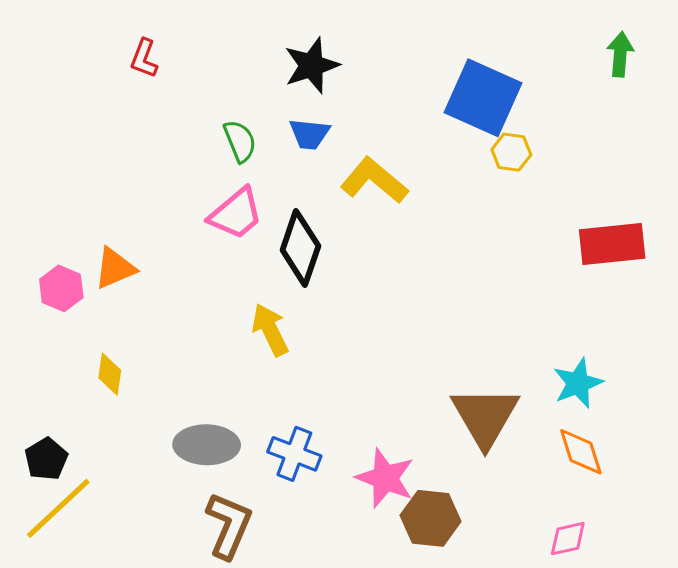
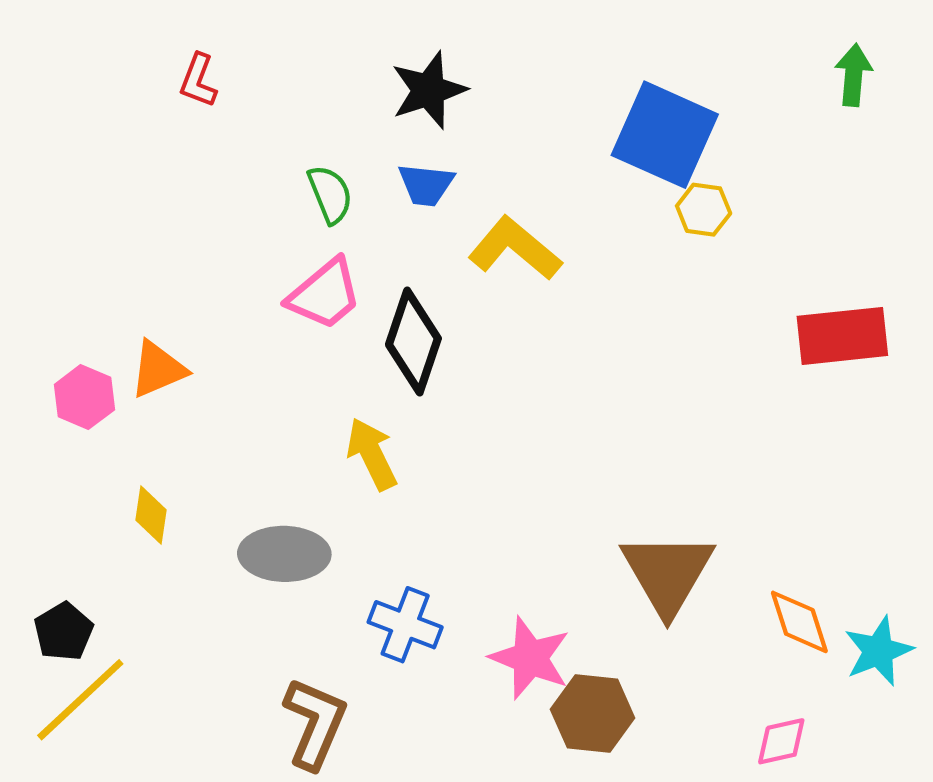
cyan star: (578, 383) -> (878, 651), moved
gray ellipse: (207, 445) -> (284, 554), moved

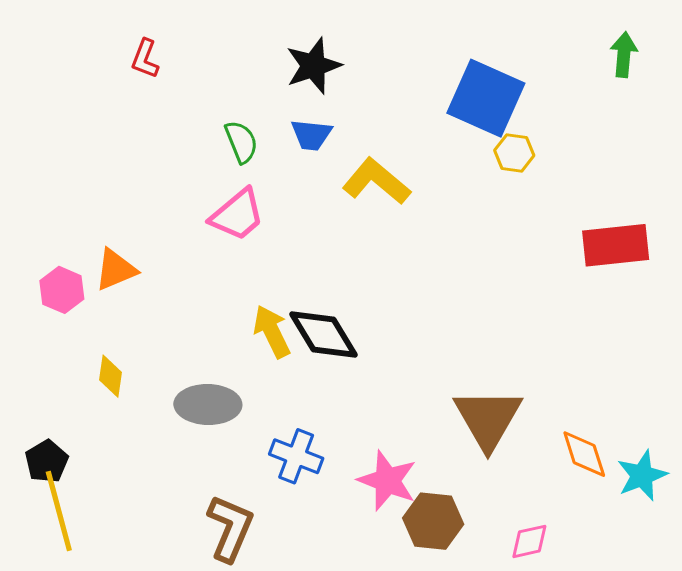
black diamond: (413, 341) -> (324, 335), moved, turned -50
yellow line: (80, 700) -> (59, 511), turned -62
pink diamond: (781, 741) -> (529, 541), moved

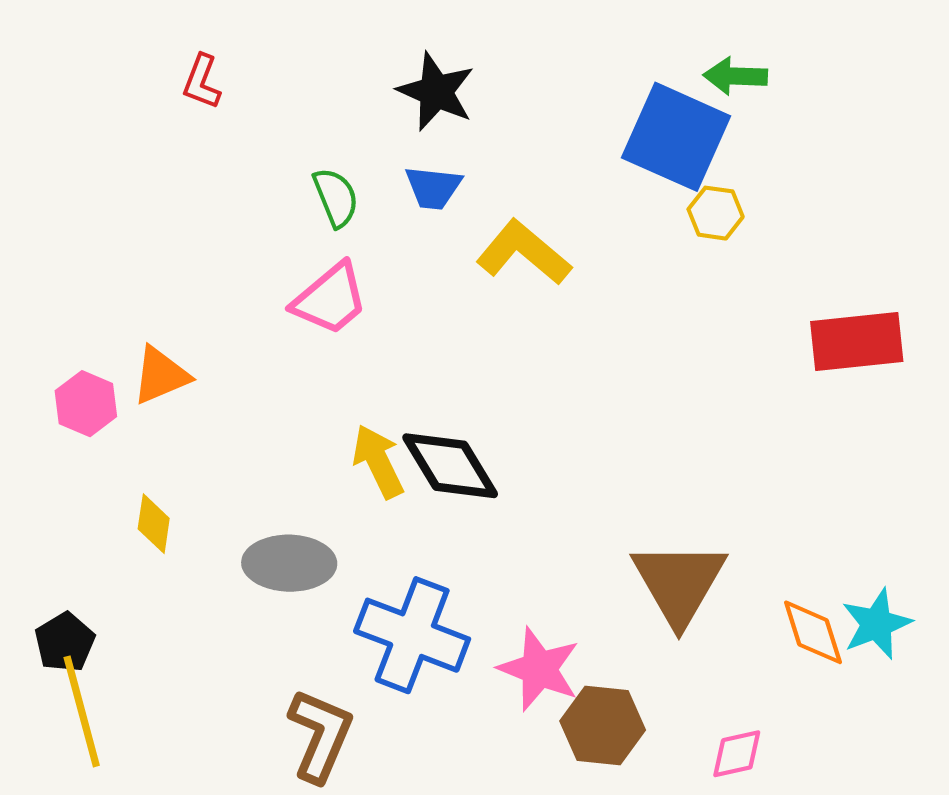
green arrow: (624, 55) -> (735, 76), moved, turned -93
black star: (313, 66) -> (436, 92), turned -30
blue cross: (296, 456) -> (412, 635), size x1.5
cyan star: (642, 476) -> (877, 624), moved

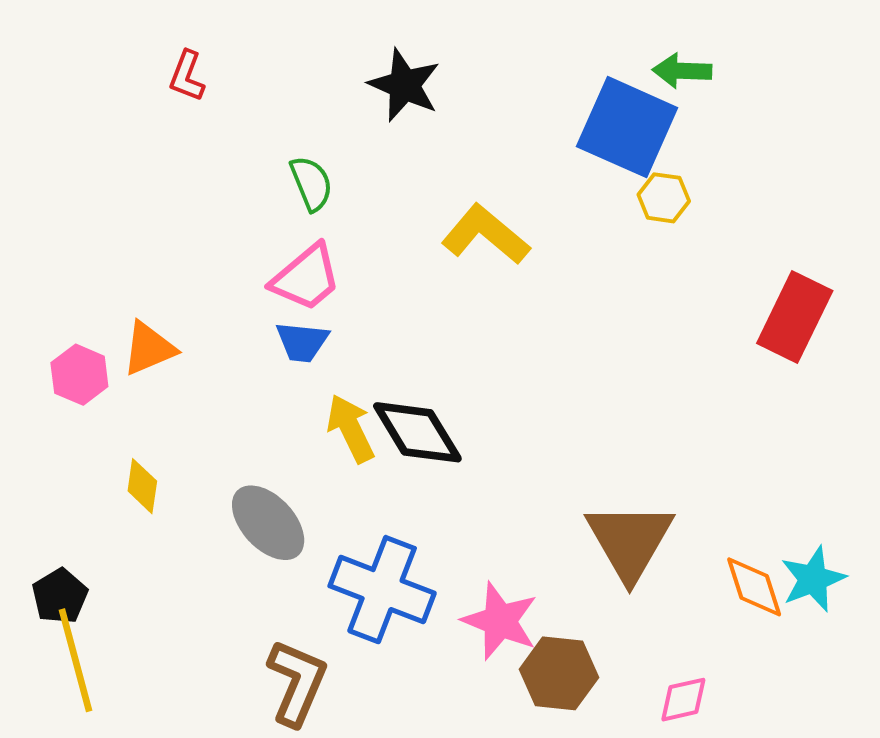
blue trapezoid: (433, 188) -> (302, 342), moved
red rectangle: (857, 342) -> (795, 317), turned -58
gray ellipse: (289, 563) -> (268, 523), turned 46

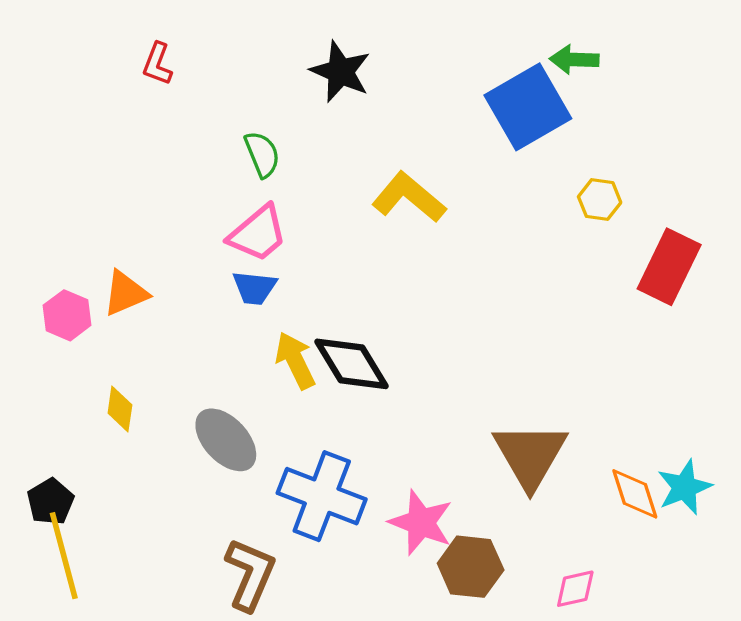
blue square: (627, 127) -> (528, 107), turned 36
yellow hexagon: (664, 198) -> (600, 200), moved

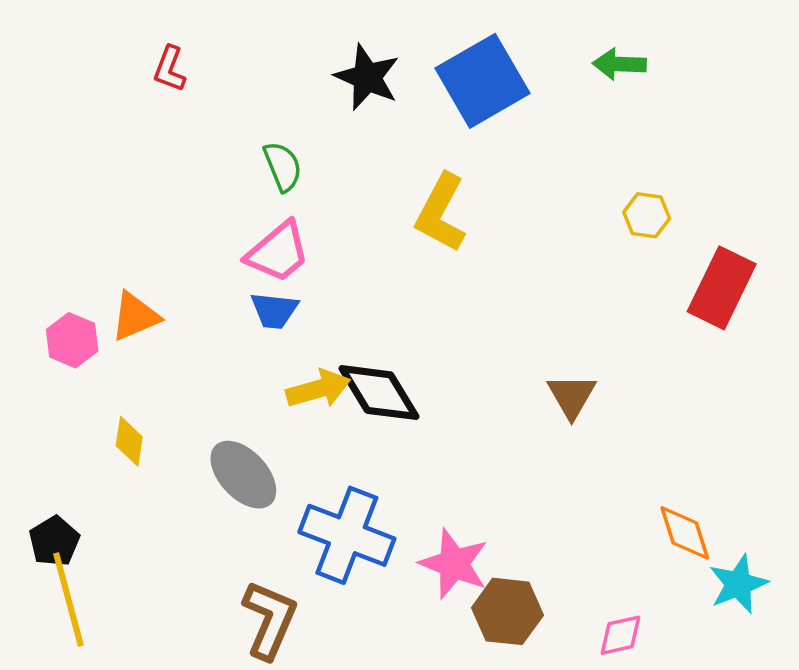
blue square: (528, 107) -> (483, 81), moved
yellow L-shape: (409, 197) -> (441, 213), turned -102
yellow arrow: (295, 360) -> (318, 389), turned 100
brown triangle: (530, 455) -> (572, 396), moved, size x0.6
cyan star: (684, 487) -> (738, 584), moved

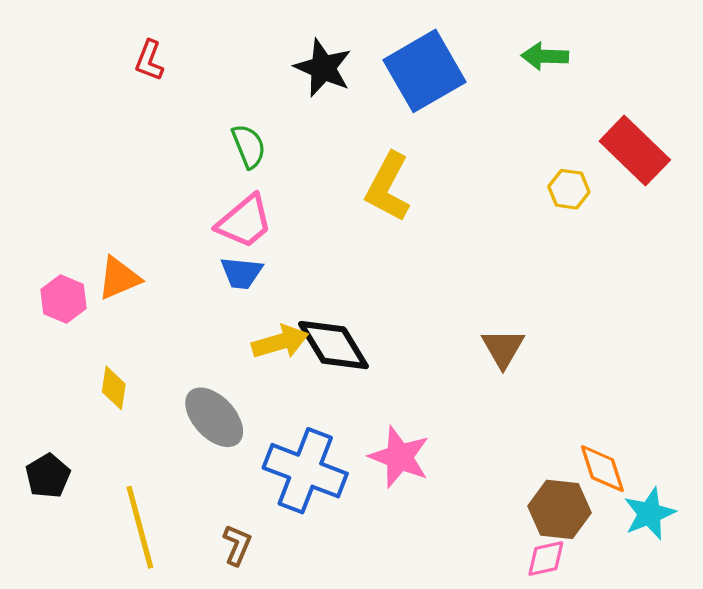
red rectangle: (722, 288) -> (635, 150), moved, turned -72
pink star: (454, 564) -> (399, 457), moved
yellow line: (68, 600) -> (140, 527), moved
brown hexagon: (507, 611) -> (559, 509), moved
brown L-shape: (270, 620) -> (237, 545), size x0.6

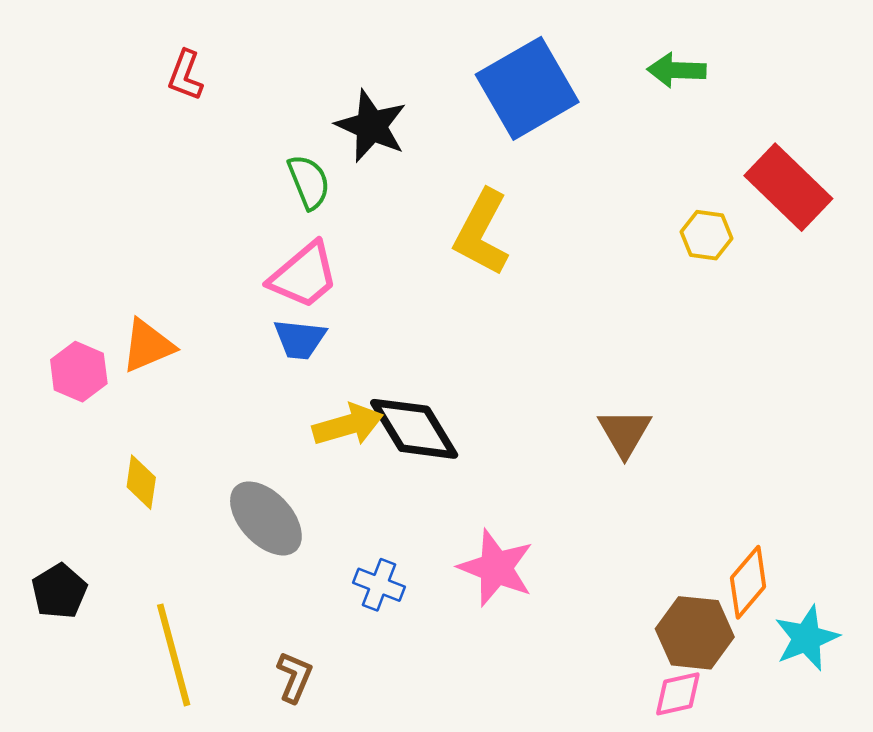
black star: (323, 68) -> (371, 126), moved
orange diamond: (602, 469) -> (748, 582), turned 58
blue cross: (305, 471) -> (379, 585), size x0.5

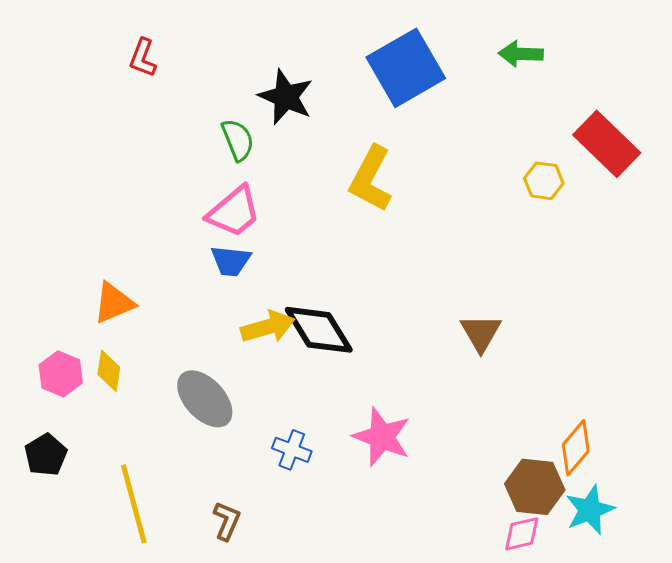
orange triangle: (148, 346) -> (114, 303), moved
pink hexagon: (79, 372) -> (61, 374), moved
cyan star: (807, 638) -> (590, 510), moved

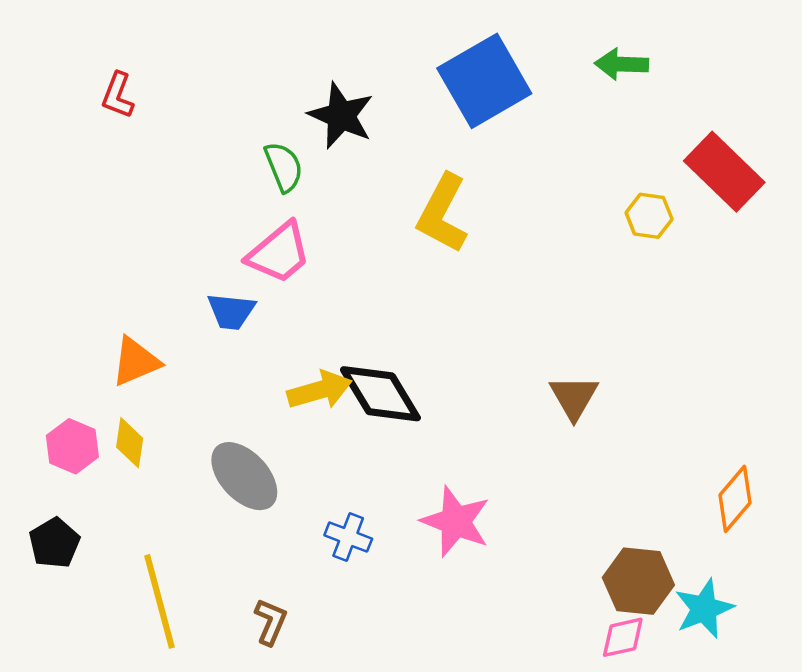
red L-shape: (143, 58) -> (118, 95), moved
blue trapezoid: (231, 261) -> (231, 311), moved
orange diamond: (576, 448) -> (735, 499), moved

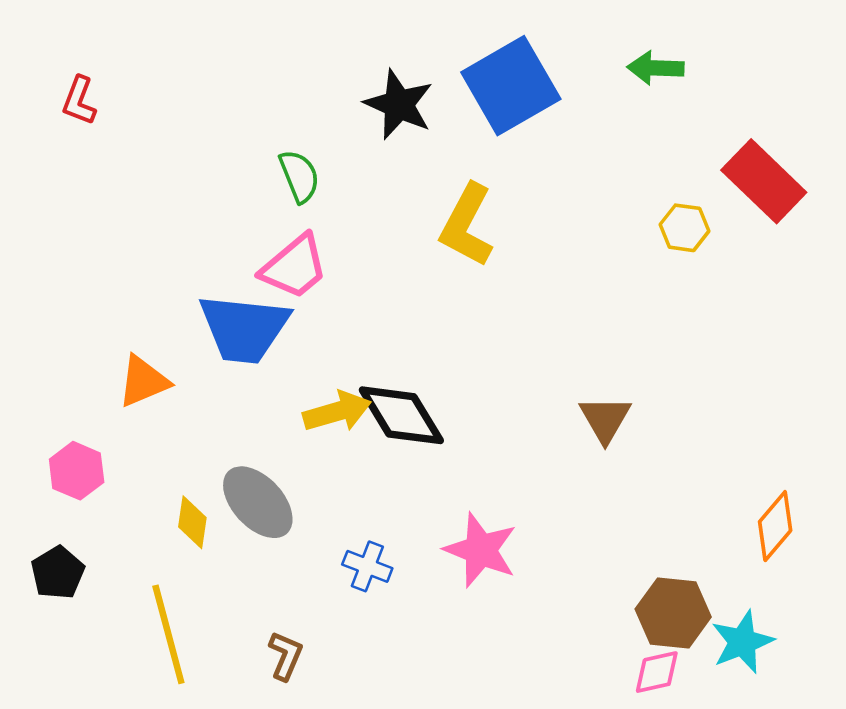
red L-shape: (118, 95) -> (79, 101), moved
black star: (341, 116) -> (399, 104), moved
blue trapezoid: (231, 311) -> (244, 328), size x1.8
yellow diamond: (130, 443) -> (192, 522), moved

